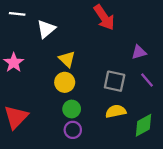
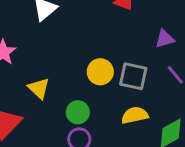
yellow triangle: (67, 59) -> (39, 88), moved
yellow circle: (65, 82) -> (100, 72), moved

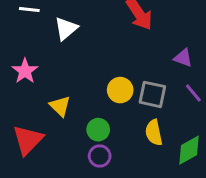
purple triangle: (165, 39) -> (183, 58), turned 36
yellow semicircle: (135, 115) -> (154, 133), turned -90

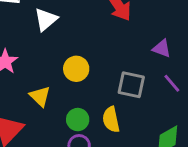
yellow circle: (120, 90) -> (76, 69), moved
yellow semicircle: (154, 133) -> (111, 120), moved

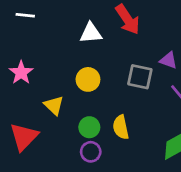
white triangle: (46, 19) -> (91, 33), moved, turned 35
gray square: (131, 85) -> (140, 77), moved

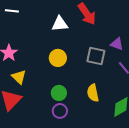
yellow triangle: (54, 105) -> (19, 77), moved
yellow semicircle: (121, 127) -> (93, 93), moved

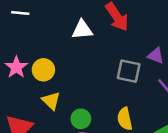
yellow circle: (58, 58) -> (43, 70), moved
yellow triangle: (19, 77) -> (51, 101), moved

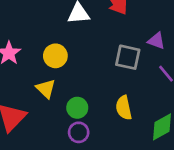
yellow circle: (43, 70) -> (55, 56), moved

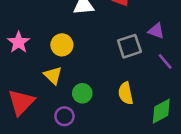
gray square: (128, 57) -> (129, 46), turned -30
purple circle: (79, 132) -> (64, 116), moved

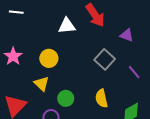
purple triangle: (156, 31) -> (127, 35), moved
gray square: (129, 46) -> (105, 59), turned -30

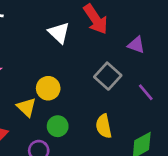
white triangle: (67, 26) -> (59, 33), turned 48
yellow circle: (49, 58) -> (48, 88), moved

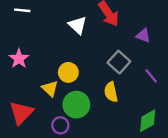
green circle: (58, 126) -> (76, 105), size x1.5
yellow semicircle: (104, 126) -> (111, 92), moved

